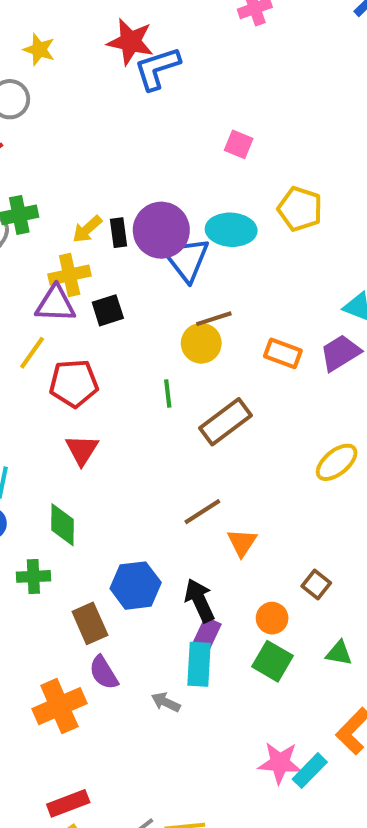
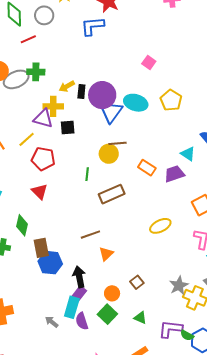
blue L-shape: (157, 68) -> (92, 26), moved
red triangle: (82, 450) -> (40, 192), turned -30
brown rectangle: (90, 623) -> (41, 248), moved
purple semicircle: (104, 673) -> (82, 321), moved

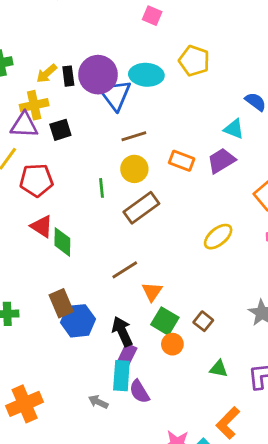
yellow circle: (109, 154) -> (134, 169), moved
green diamond: (22, 225) -> (62, 242), moved
green square: (107, 314) -> (165, 321), moved

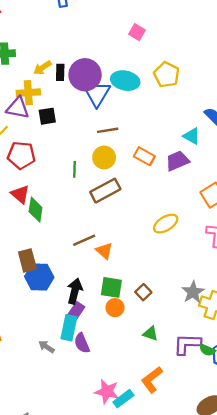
orange triangle: (152, 292) -> (104, 251), moved, turned -30
green square: (165, 321) -> (111, 287), turned -30
black arrow: (122, 331) -> (75, 291), turned 30

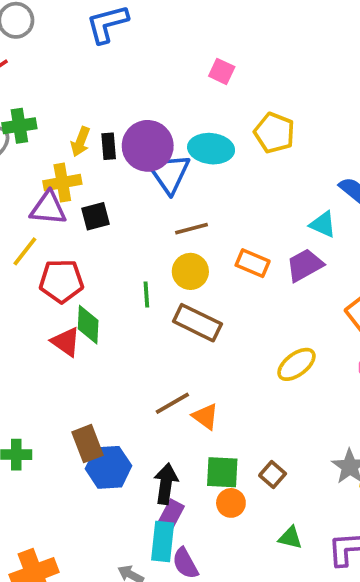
yellow arrow: (42, 68) -> (80, 142), turned -30
brown rectangle: (105, 191) -> (197, 323), turned 60
green diamond: (36, 210) -> (88, 325), moved

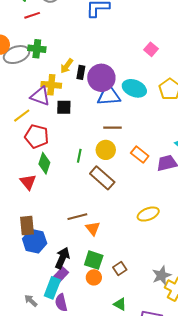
blue triangle: (169, 173) -> (109, 95), turned 45
red triangle: (66, 342) -> (28, 182), moved

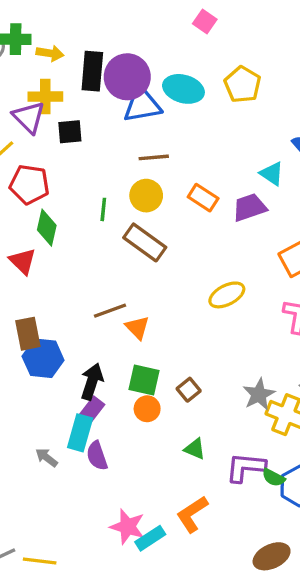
yellow arrow: (67, 66) -> (50, 53), moved, turned -112
black rectangle: (81, 72) -> (92, 71), size x1.6
purple triangle: (40, 96) -> (29, 117), turned 30

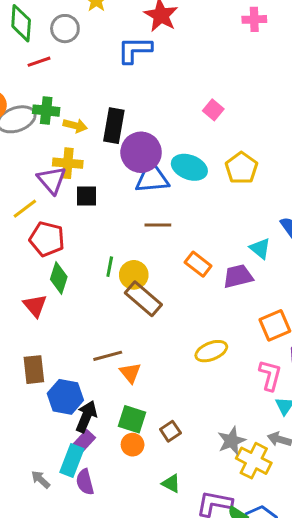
black rectangle: (92, 71) -> (114, 126), moved
yellow circle: (146, 196) -> (134, 275), moved
blue hexagon: (43, 358) -> (65, 397), moved

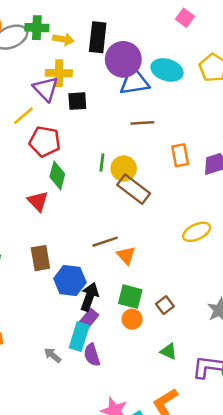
orange rectangle: (198, 264) -> (180, 155), turned 45

